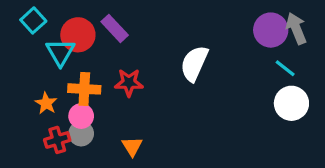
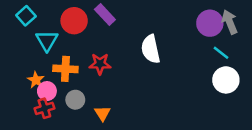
purple rectangle: (115, 28) -> (105, 15), moved
red circle: (78, 35) -> (74, 21), moved
white semicircle: (194, 63) -> (151, 49), turned -36
pink circle: (81, 116) -> (47, 91), moved
gray circle: (81, 134) -> (75, 100), moved

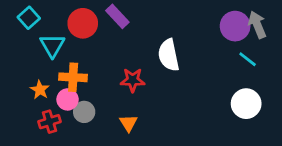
red star: (100, 64) -> (133, 80), moved
white circle: (226, 80) -> (246, 104), moved
pink circle: (47, 91) -> (68, 99), moved
orange triangle: (102, 113) -> (128, 123), moved

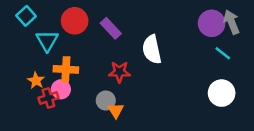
purple rectangle: (117, 16) -> (111, 28), moved
gray circle: (84, 112) -> (106, 101), moved
red cross: (50, 122) -> (48, 98), moved

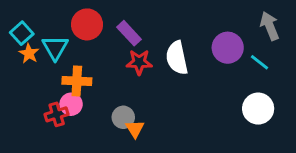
cyan square: (26, 16) -> (22, 33), moved
purple circle: (212, 23) -> (228, 48), moved
red star: (119, 72) -> (139, 62), moved
orange star: (36, 81) -> (29, 53), moved

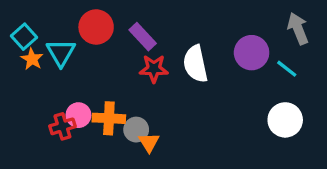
orange cross: (77, 81) -> (109, 118), moved

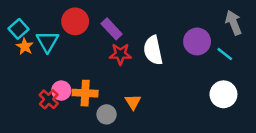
red cross: (62, 126) -> (49, 99), turned -30
gray circle: (136, 130) -> (107, 114), moved
orange triangle: (149, 142) -> (133, 102), moved

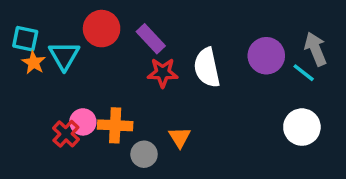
gray arrow: (234, 23) -> (316, 49), moved
cyan square: (19, 29) -> (25, 39), turned -36

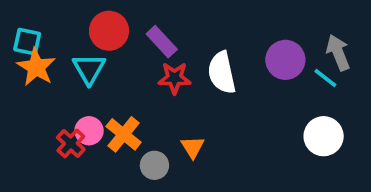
cyan triangle: (64, 56) -> (89, 69), moved
orange star: (34, 63) -> (36, 67), size x1.5
orange cross: (115, 125) -> (124, 134), turned 36

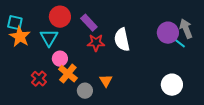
purple circle: (285, 60) -> (168, 33), moved
pink circle: (89, 131) -> (60, 59), moved
white circle: (324, 136) -> (172, 85), moved

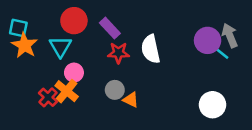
orange cross: (68, 74) -> (67, 91), moved
orange triangle: (106, 81) -> (131, 100), turned -32
gray circle: (85, 91) -> (115, 90), moved

